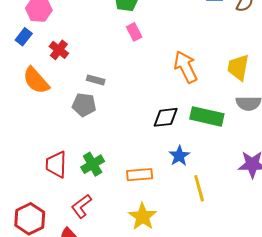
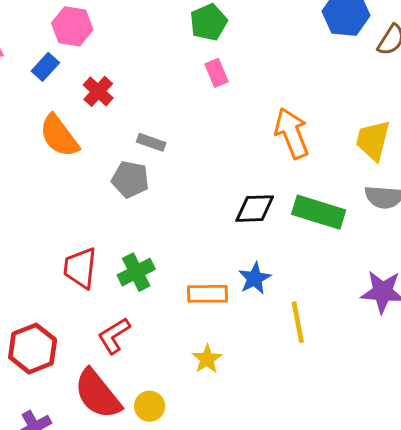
blue star: (179, 156) -> (255, 278), moved
yellow star: (143, 217) -> (207, 359), size x0.7

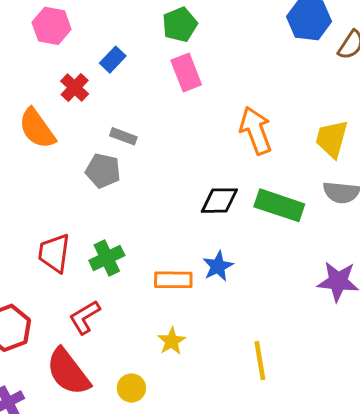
blue rectangle: (45, 67) -> (113, 60), moved
pink rectangle: (216, 73) -> (186, 72), size x1.4
yellow line: (298, 322) -> (260, 361), moved
yellow circle: (150, 406) -> (131, 388), moved

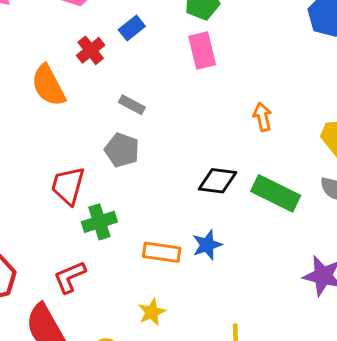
orange arrow: (256, 131) -> (262, 117), size x0.6
gray pentagon: (103, 171) -> (122, 150), moved
red trapezoid: (54, 253) -> (68, 186), moved

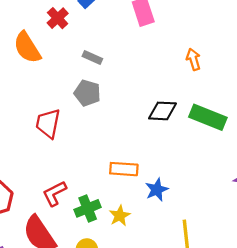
green cross: (99, 222) -> (88, 208), moved
blue star: (207, 245) -> (157, 190), moved

